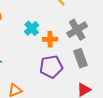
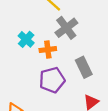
gray cross: (77, 30) -> (66, 28), moved

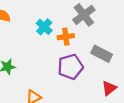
gray rectangle: (84, 67) -> (102, 54), turned -36

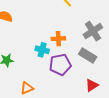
gray cross: (84, 15) -> (93, 31), moved
cyan cross: (44, 27) -> (42, 50), moved, turned -32

